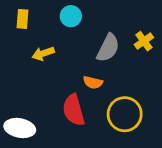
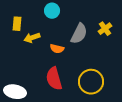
yellow rectangle: (22, 19) -> (17, 24), moved
orange semicircle: (93, 82) -> (57, 49), moved

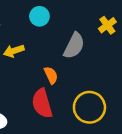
yellow cross: (105, 29) -> (107, 25), moved
orange semicircle: (57, 49) -> (51, 75), moved, turned -128

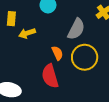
yellow circle: (89, 107) -> (85, 57), moved

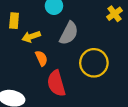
gray semicircle: (76, 29) -> (69, 33), moved
orange semicircle: (57, 53) -> (41, 58), moved

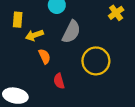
red semicircle: (56, 83) -> (59, 81), size x0.6

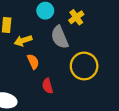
yellow cross: (116, 13) -> (76, 17), moved
gray semicircle: (71, 32) -> (60, 37), turned 130

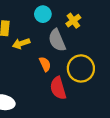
orange semicircle: (33, 62) -> (45, 64), moved
red semicircle: (48, 86) -> (58, 88), moved, size x1.5

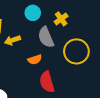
orange semicircle: (45, 64) -> (35, 60), turned 96
yellow circle: (81, 68) -> (76, 51), moved

